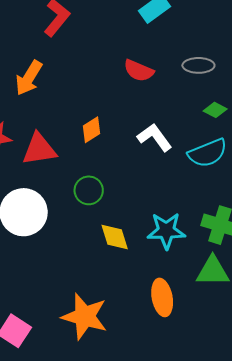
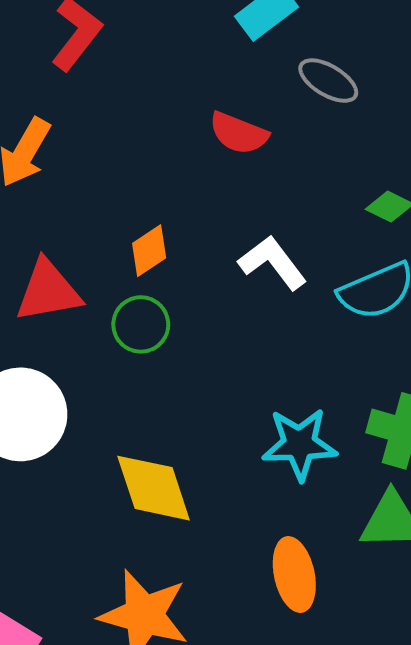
gray ellipse: (198, 65) -> (328, 81), moved, turned 32
green circle: (89, 190) -> (141, 324), moved
yellow diamond: (115, 237) -> (154, 488), moved, size x1.4

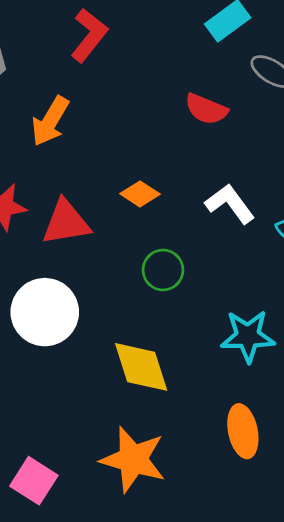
orange diamond: (149, 251) -> (140, 194), turned 66
green circle: (141, 324) -> (163, 270), moved

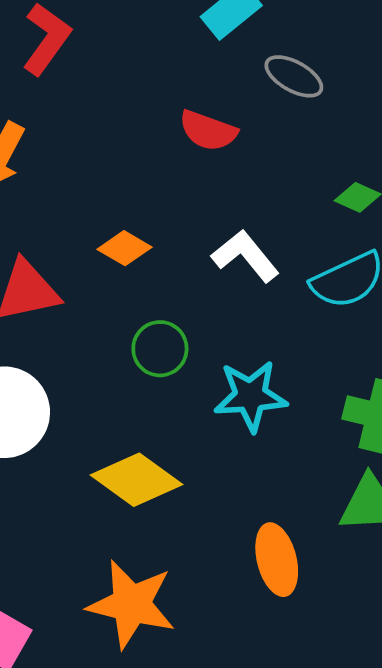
cyan star: (248, 336) -> (250, 396), moved
yellow diamond: (141, 367) -> (137, 480), turned -34

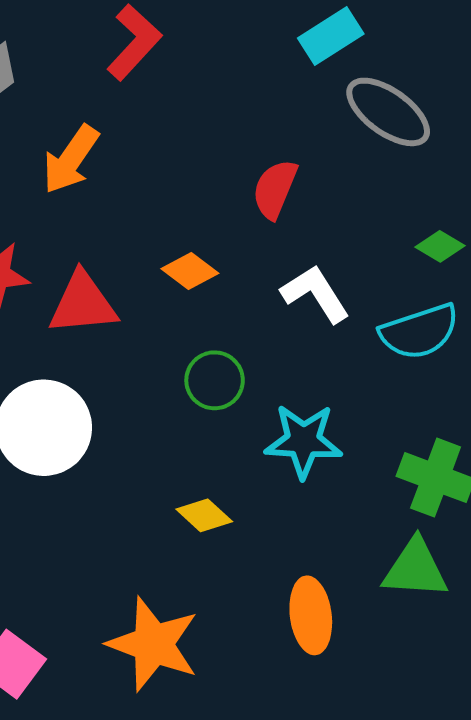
gray ellipse: (294, 76) -> (388, 112), size x1.4
red semicircle: (208, 131) -> (275, 189), moved, turned 86
yellow diamond: (137, 480) -> (204, 515), moved, size x0.6

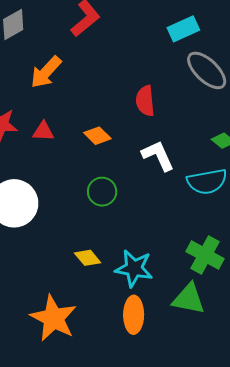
red semicircle: (275, 189) -> (145, 101), turned -36
red triangle: (83, 304) -> (43, 131), moved, size x0.6
cyan star: (303, 441) -> (134, 268), moved

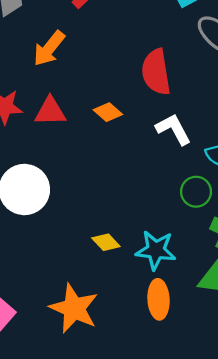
red semicircle: (145, 101) -> (156, 72), size x1.4
red triangle: (43, 131) -> (50, 111), size x1.4
green circle: (102, 192) -> (196, 192), moved

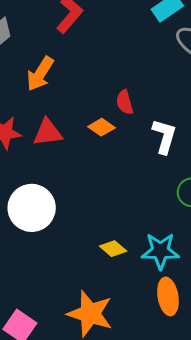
red semicircle: (156, 72) -> (125, 102), moved, size x0.6
white L-shape: (173, 129) -> (164, 136), turned 51

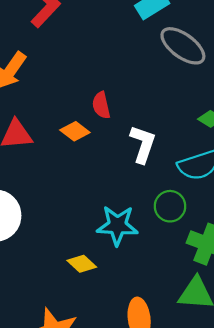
cyan star: (160, 251) -> (117, 225), moved

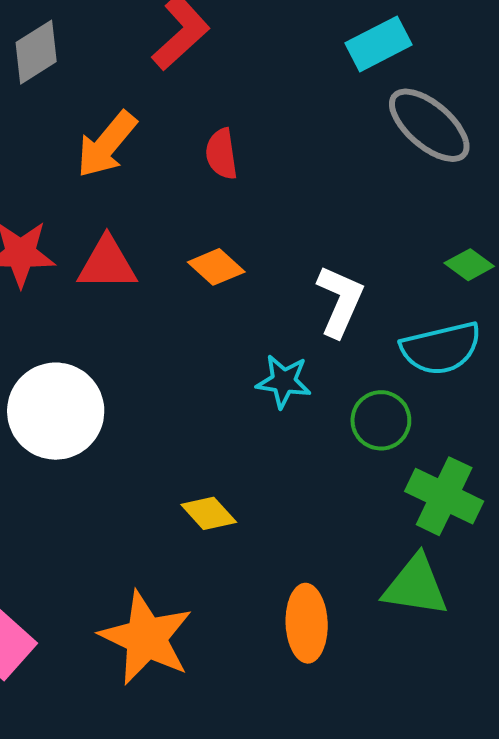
red semicircle: (101, 105) -> (222, 154), moved
cyan star: (117, 225) -> (284, 381), moved, size x0.7

